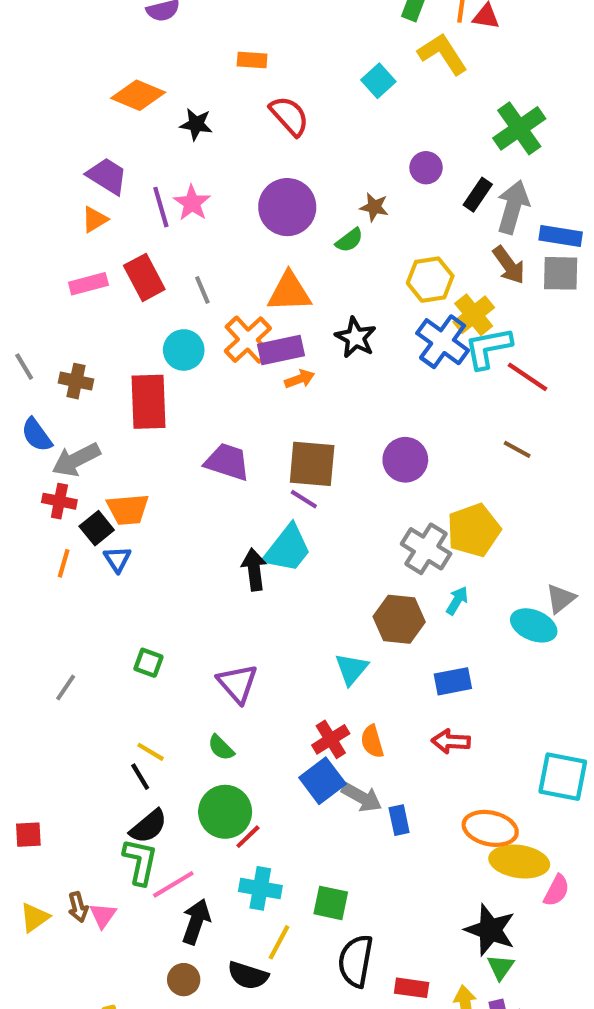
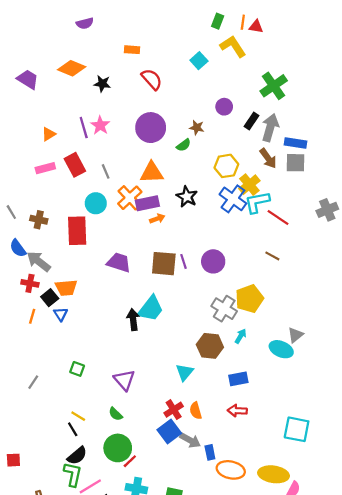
purple trapezoid: (107, 176) -> (28, 79), moved
gray arrow: (76, 460) -> (39, 261), turned 65
purple line: (304, 499) -> (184, 261), moved, turned 40
orange ellipse: (490, 828) -> (231, 470), moved

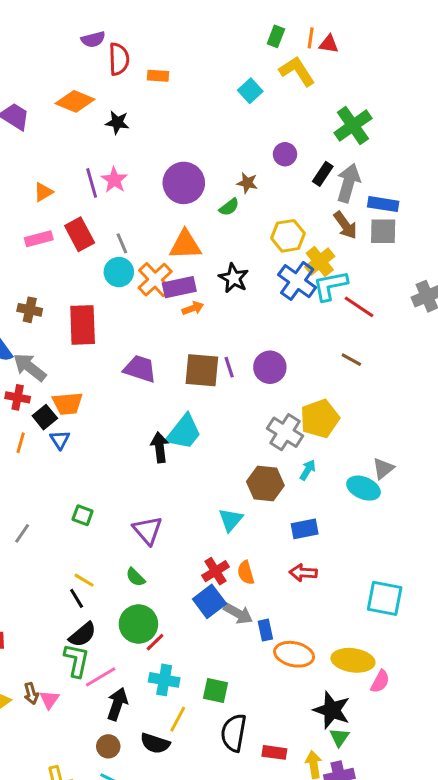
red semicircle: (152, 79) -> (119, 59), moved, turned 40
cyan circle: (96, 203) -> (119, 272), moved

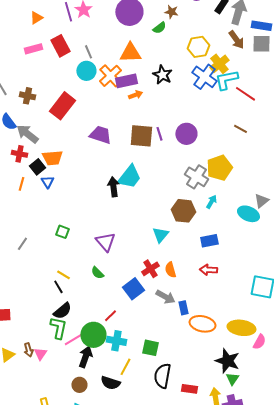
red rectangle: (83, 325) -> (62, 106), turned 40
blue square: (209, 601) -> (133, 289), moved
green circle: (138, 624) -> (93, 335), moved

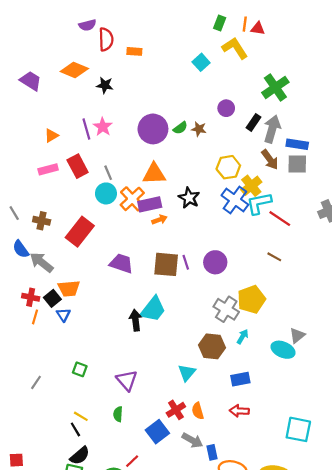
green semicircle: (159, 28) -> (180, 128), moved
red cross: (19, 154) -> (31, 297), moved
green semicircle: (97, 273) -> (118, 414), turned 48

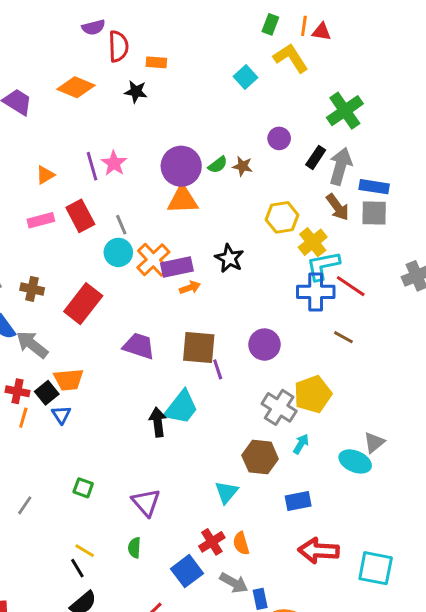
black star: (105, 85) -> (136, 92), moved
orange triangle: (154, 174) -> (183, 200), moved
blue cross: (235, 200) -> (316, 292), moved, turned -36
purple line: (186, 262) -> (218, 369), moved
red arrow: (239, 411) -> (319, 551), moved, size x1.5

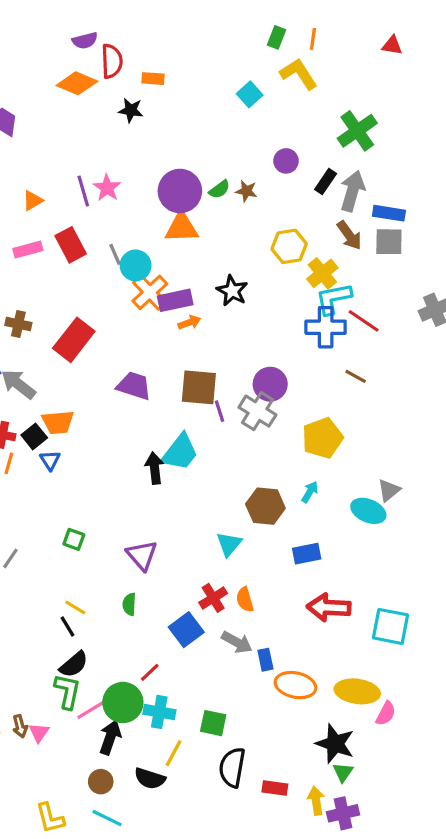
red triangle: (321, 32) -> (392, 45), moved
orange diamond: (76, 87) -> (77, 83), moved
cyan circle: (118, 252) -> (136, 265), moved
gray cross: (279, 407) -> (257, 411), moved

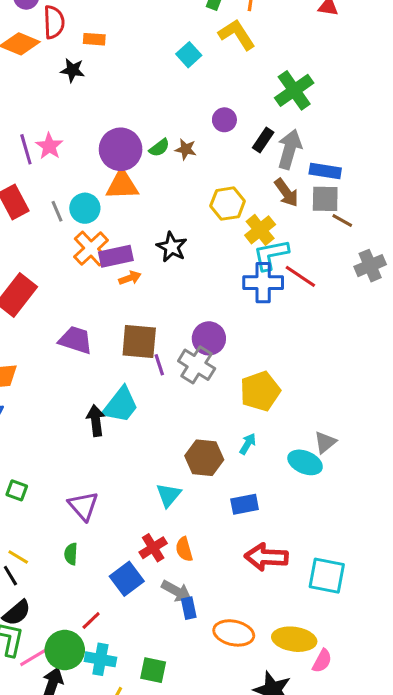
cyan circle: (136, 265) -> (85, 208), moved
brown line: (356, 376) -> (342, 221), moved
blue rectangle: (265, 660) -> (189, 608), moved

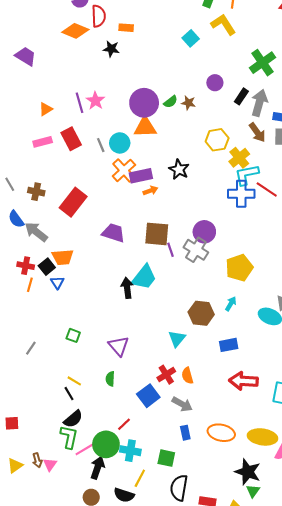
blue rectangle: (189, 608) -> (185, 433), moved

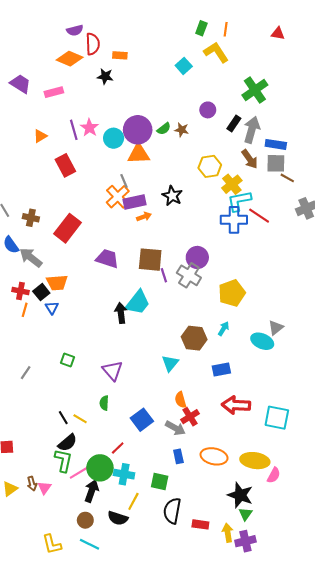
pink rectangle: (43, 142) -> (54, 92), moved
cyan circle: (120, 143) -> (114, 138), moved
gray line: (101, 145) -> (124, 181), moved
red cross: (166, 375) -> (190, 417), moved
yellow line: (74, 381) -> (80, 419), moved

